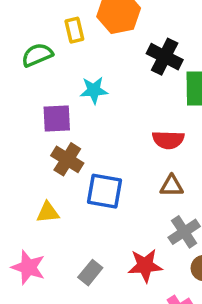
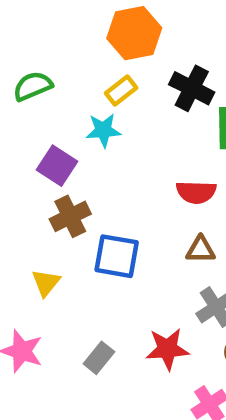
yellow rectangle: (74, 30) -> (121, 91), moved, turned 65
purple square: (57, 119) -> (57, 166), turned 36
brown cross: (67, 159) -> (70, 216), turned 32
yellow triangle: (48, 212) -> (46, 283), turned -45

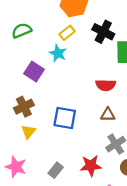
cyan star: (103, 130) -> (58, 53), turned 30
brown cross: (70, 216) -> (24, 107), moved

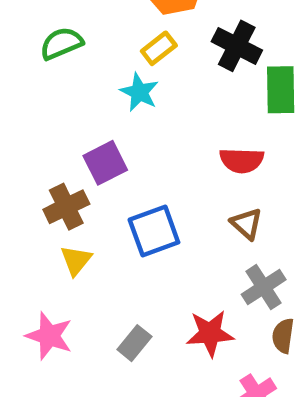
purple square: (34, 71) -> (105, 163), moved, turned 30
brown triangle: (108, 115) -> (247, 224), turned 42
blue square: (65, 118) -> (154, 231), turned -30

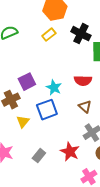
cyan star: (139, 92) -> (54, 88), moved
yellow triangle: (76, 260) -> (23, 122), moved
red star: (210, 333) -> (70, 152), turned 30

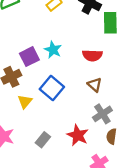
cyan star: (54, 88) -> (53, 50), moved
blue square: (47, 110) -> (52, 88), turned -30

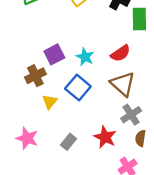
cyan star: (53, 50) -> (85, 57), moved
red semicircle: (92, 55) -> (120, 53), turned -36
brown triangle: (95, 85) -> (123, 84), size x1.6

